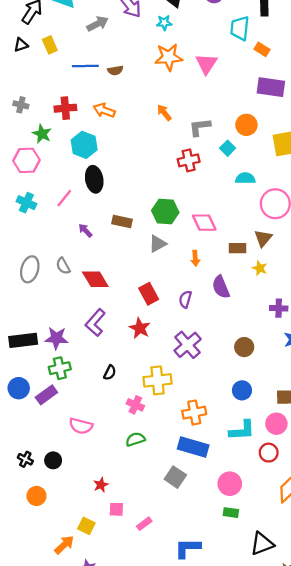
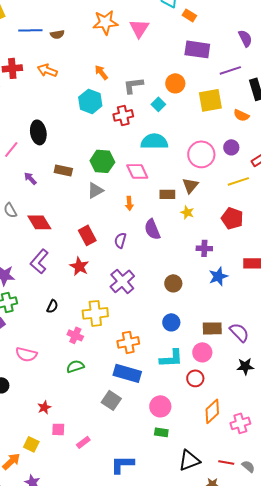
cyan hexagon: (84, 145) -> (90, 101), moved
cyan semicircle: (245, 178) -> (154, 141), moved, size x1.5

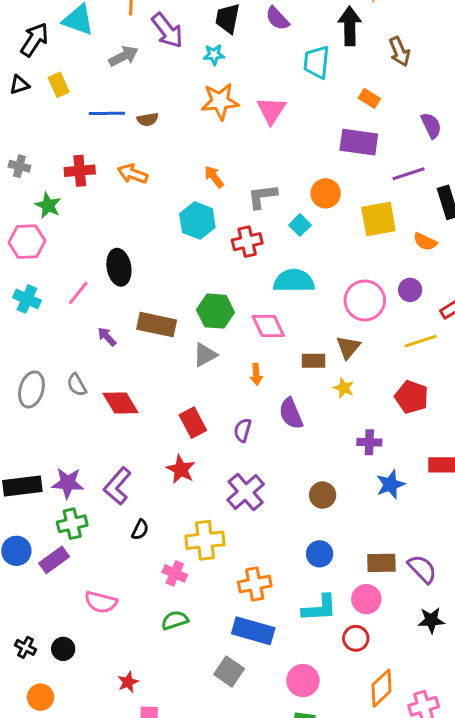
orange rectangle: (189, 15) -> (369, 98), moved
brown rectangle: (63, 170) -> (157, 325), size x1.4
purple L-shape: (39, 261) -> (117, 486), moved

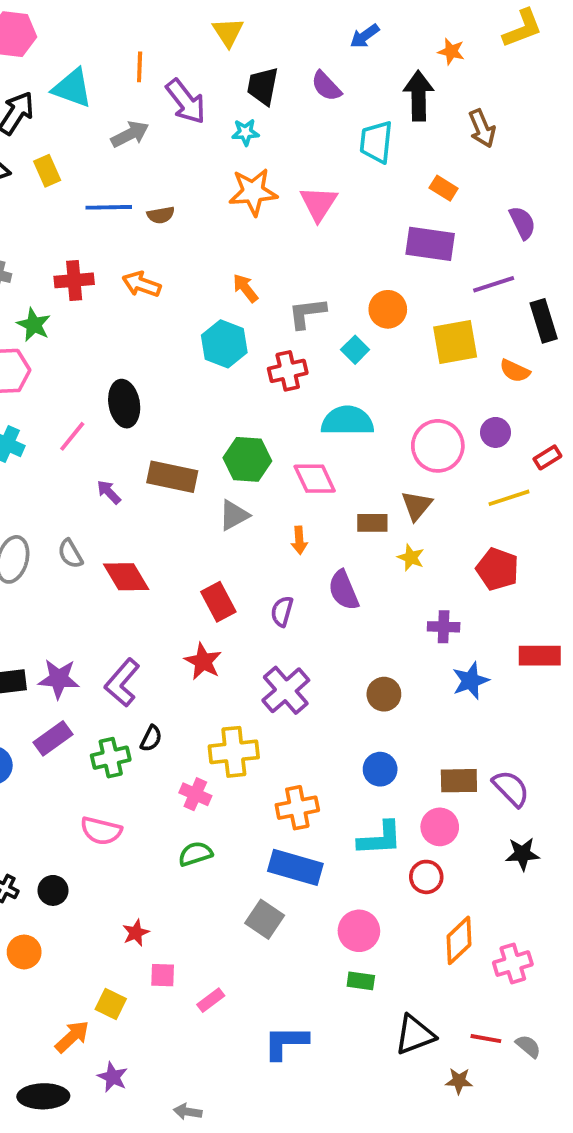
green cross: (72, 524) -> (111, 758), moved
purple rectangle: (54, 560) -> (53, 738), moved

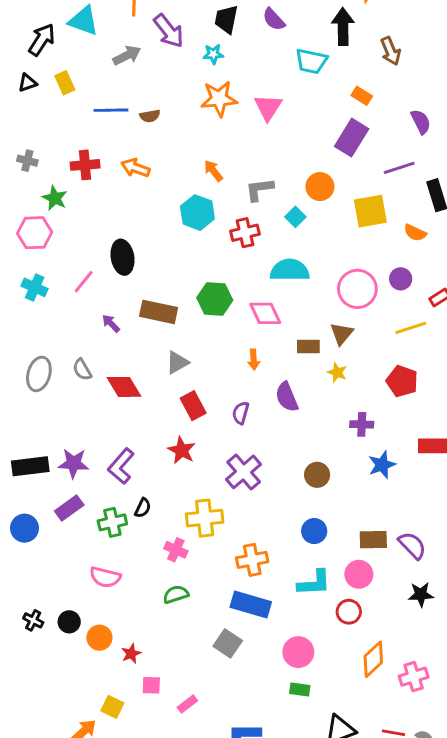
cyan trapezoid: (376, 142) -> (311, 61), turned -84
purple rectangle: (430, 244) -> (352, 138), turned -66
gray triangle: (234, 515) -> (177, 362), moved
orange circle: (24, 952) -> (99, 638), moved

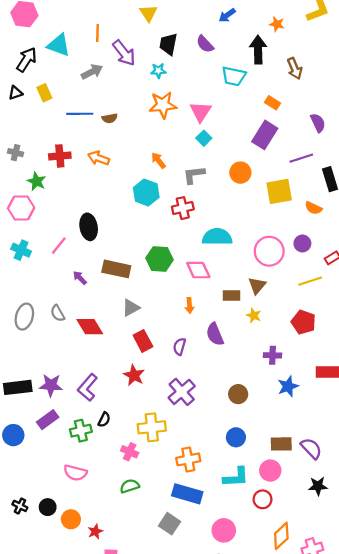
cyan square: (295, 217) -> (204, 138), moved

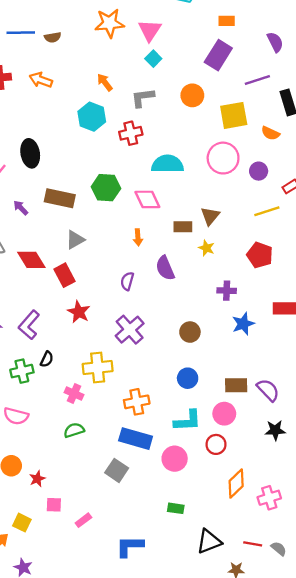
orange rectangle: (272, 103) -> (227, 21), turned -32
pink circle: (269, 251) -> (223, 158), moved
red rectangle: (143, 341) -> (65, 275), moved
pink circle: (224, 530) -> (175, 459), moved

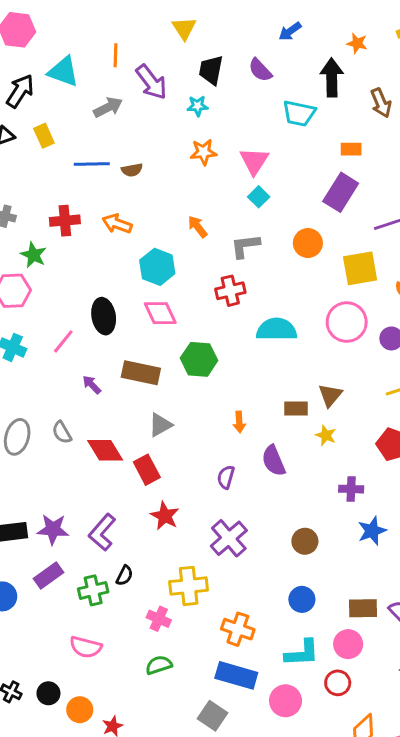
orange star: (109, 23) -> (204, 152), size x0.7
cyan hexagon: (92, 117) -> (157, 267), moved
pink diamond: (147, 199) -> (160, 313), moved
orange cross: (137, 402) -> (238, 629), turned 30

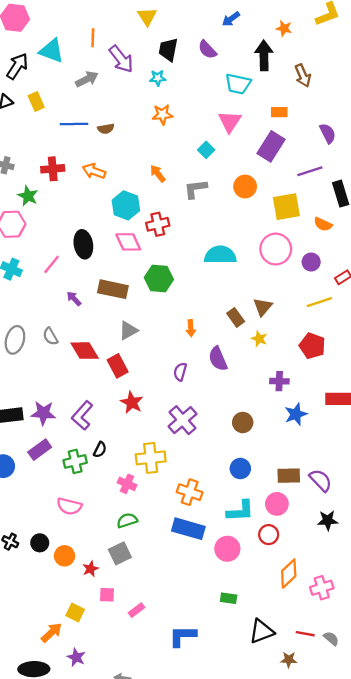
pink triangle: (254, 161) -> (230, 122), moved
red cross: (230, 291) -> (158, 224), moved
brown rectangle: (296, 409) -> (236, 317), turned 54
gray square: (212, 716) -> (120, 553), moved, turned 30

